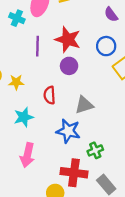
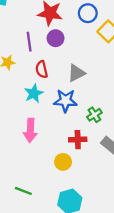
purple line: (37, 46) -> (29, 42), moved
cyan star: (24, 117) -> (34, 93), moved
red cross: (74, 173) -> (78, 140), size x0.7

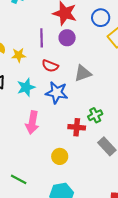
red semicircle: (42, 69) -> (50, 66), turned -63
cyan star: (34, 93) -> (26, 87), moved
blue star: (65, 101) -> (57, 93), moved
red cross: (78, 140) -> (77, 127), moved

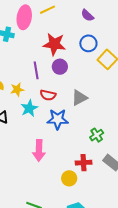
cyan star: (26, 87) -> (29, 108), moved
red cross: (77, 127) -> (84, 163), moved

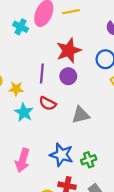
red star: (54, 44) -> (69, 51), turned 30
cyan star: (29, 108) -> (24, 112), turned -30
blue star: (58, 119) -> (61, 155), moved

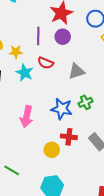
green cross: (89, 160) -> (86, 102), moved

